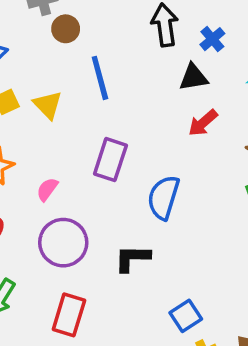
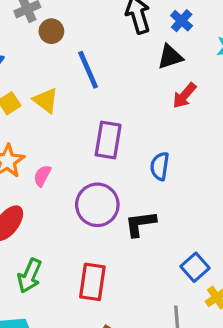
pink semicircle: (47, 189) -> (42, 176), moved
blue semicircle: (163, 197) -> (160, 166), size x0.7
purple circle: (63, 243) -> (97, 205), moved

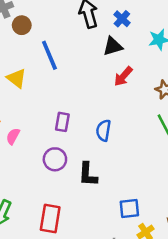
purple rectangle: (108, 140) -> (62, 122), moved, size x0.7
purple circle: (97, 205) -> (55, 159), size x0.7
black L-shape: (140, 224) -> (88, 174), turned -80
blue square: (195, 267) -> (129, 208), turned 35

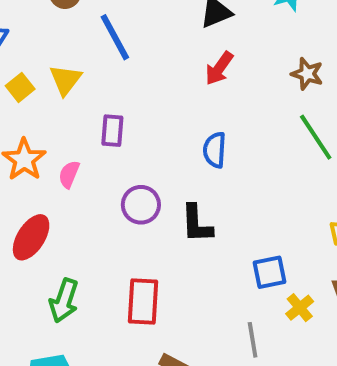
red arrow: (123, 76) -> (219, 68), moved
yellow triangle: (17, 78) -> (65, 80), turned 35
purple rectangle: (62, 122) -> (112, 131), moved

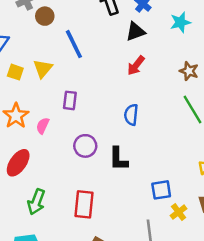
yellow square: (20, 87) -> (15, 72), turned -35

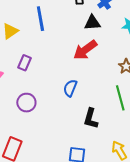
red arrow: (136, 65) -> (85, 50), size x1.4
black L-shape: (118, 159) -> (91, 119), moved

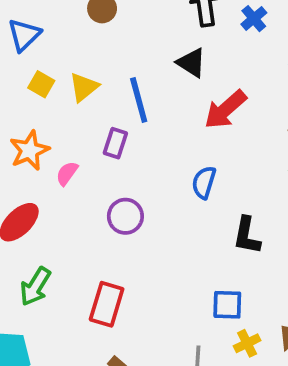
blue line: (40, 19) -> (139, 100), moved
black triangle: (92, 23) -> (191, 63), moved, turned 42

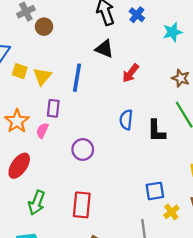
yellow square: (41, 84) -> (20, 71), moved
blue line: (139, 100) -> (77, 78), turned 36
red arrow: (225, 110) -> (131, 73), size x0.7
purple rectangle: (115, 143) -> (53, 108), moved
black L-shape: (247, 235) -> (156, 131), moved

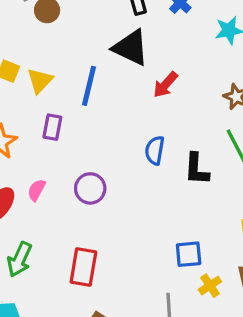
black triangle: (104, 49) -> (131, 48), size x1.4
pink semicircle: (42, 130) -> (37, 190), moved

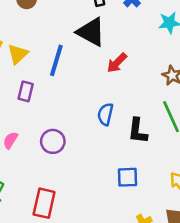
blue square: (189, 254) -> (128, 177), moved

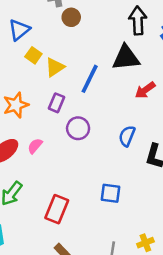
black triangle: (91, 32) -> (126, 58), turned -44
purple circle: (53, 141) -> (78, 128), moved
blue square: (128, 177) -> (110, 193), moved

